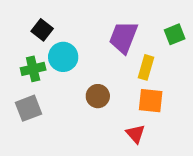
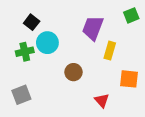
green square: (175, 34) -> (131, 15), moved
orange square: (151, 101) -> (129, 79), moved
gray square: (29, 108) -> (21, 95), moved

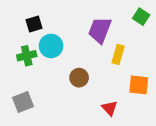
green square: (131, 15) -> (141, 17), turned -35
black square: (32, 22) -> (34, 24), turned 35

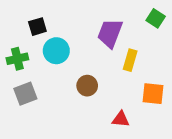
green cross: (27, 56) -> (17, 59), moved
gray square: (23, 102) -> (25, 94), moved
red triangle: (110, 108) -> (121, 119), turned -42

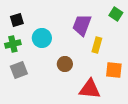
black square: (37, 27) -> (17, 20), moved
red triangle: (121, 119) -> (90, 89), size x1.6

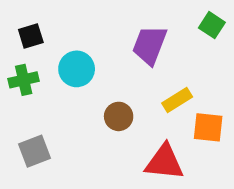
yellow rectangle: (97, 45) -> (177, 100), moved, turned 42
gray square: (19, 70) -> (35, 151), moved

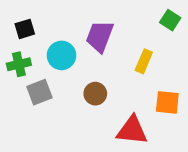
purple trapezoid: (150, 45) -> (100, 36), moved
yellow rectangle: (177, 100) -> (144, 61), moved, turned -35
gray square: (35, 151) -> (39, 92), moved

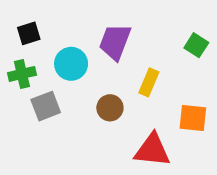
green square: (170, 20) -> (196, 45), moved
yellow rectangle: (144, 61) -> (149, 82), moved

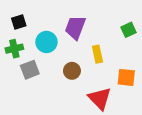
green square: (196, 45) -> (128, 30), turned 32
yellow rectangle: (149, 82) -> (97, 54), turned -35
red triangle: (152, 150) -> (100, 99), turned 40

